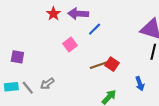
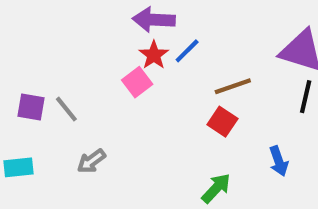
red star: (53, 14) -> (154, 55), moved
brown line: (99, 65) -> (233, 86), moved
gray line: (28, 88) -> (66, 109), moved

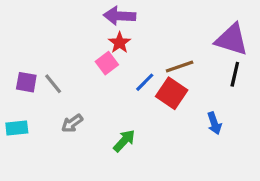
blue line: (187, 51) -> (145, 82), moved
red square: (222, 122) -> (172, 93), size x1.4
green arrow: (216, 188) -> (124, 141), moved

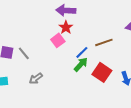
red square: (172, 93) -> (102, 72), moved
green arrow: (124, 141) -> (81, 64), moved

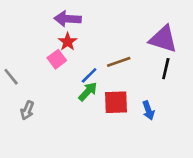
red square: (102, 72) -> (116, 102), turned -36
gray arrow: (36, 78) -> (27, 110), turned -32

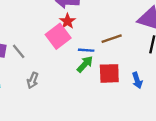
pink square: (57, 59) -> (58, 36), size x1.5
blue line: (89, 75) -> (86, 50), turned 49

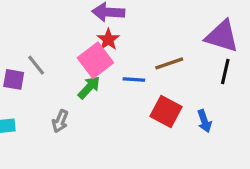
gray line: (19, 51) -> (36, 65), moved
green arrow: (85, 64) -> (89, 87), moved
red square: (109, 73) -> (166, 112), turned 30

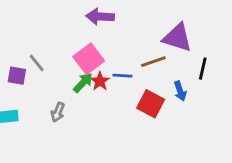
purple triangle: (222, 36) -> (177, 38), moved
red star: (108, 39) -> (100, 81), moved
blue arrow: (204, 121) -> (180, 91), moved

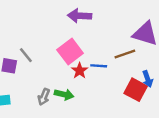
green arrow: (83, 83) -> (64, 94), moved, turned 60
red square: (151, 104) -> (136, 90), moved

